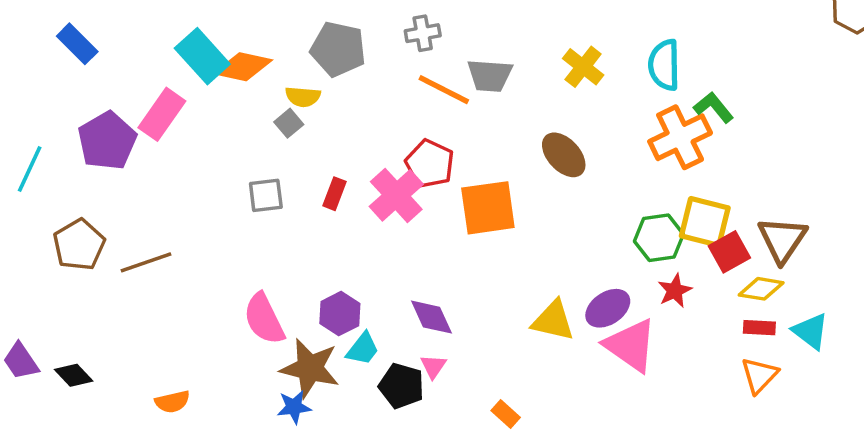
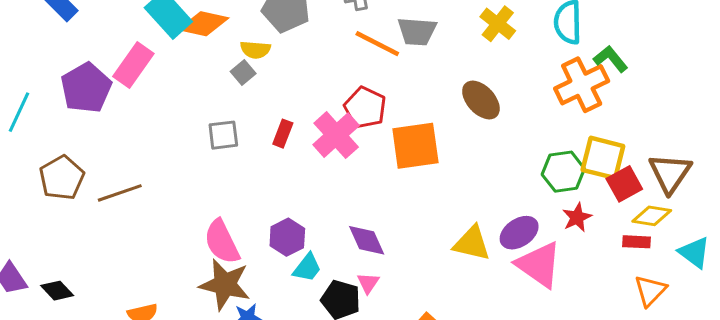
red rectangle: (759, 328) -> (636, 242), moved
brown star: (310, 368) -> (225, 284), moved

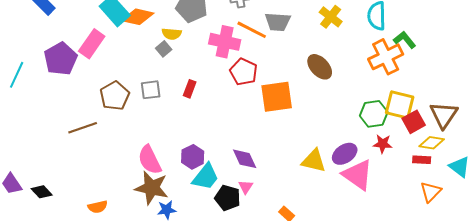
pink cross: (336, 135) -> (225, 42), moved, turned -36
brown pentagon: (62, 178) -> (115, 96), moved
red star: (577, 217) -> (383, 144), turned 30
cyan trapezoid: (307, 268) -> (206, 177), size x1.4

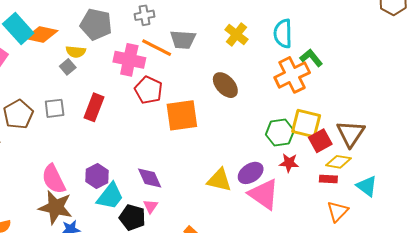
red rectangle: (190, 89) -> (94, 107), size x1.5

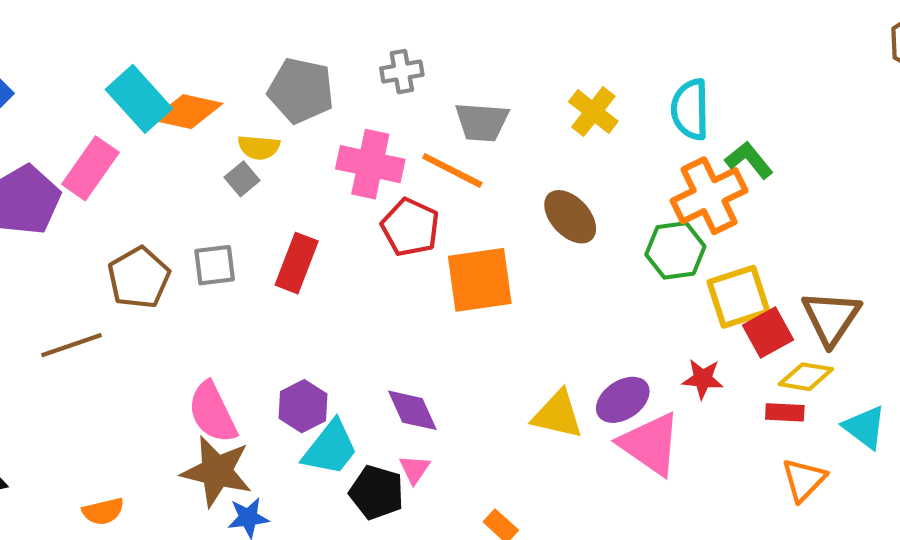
orange line: (157, 48) -> (452, 170), moved
yellow square: (306, 123) -> (739, 297), turned -32
green hexagon: (280, 133) -> (675, 250), moved

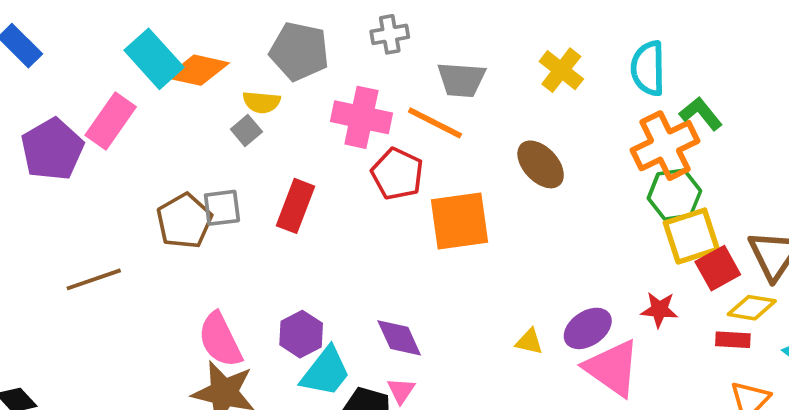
green hexagon: (675, 250) -> (674, 195), moved
brown pentagon: (139, 278) -> (184, 221), moved
yellow triangle: (558, 415) -> (529, 342), size x0.6

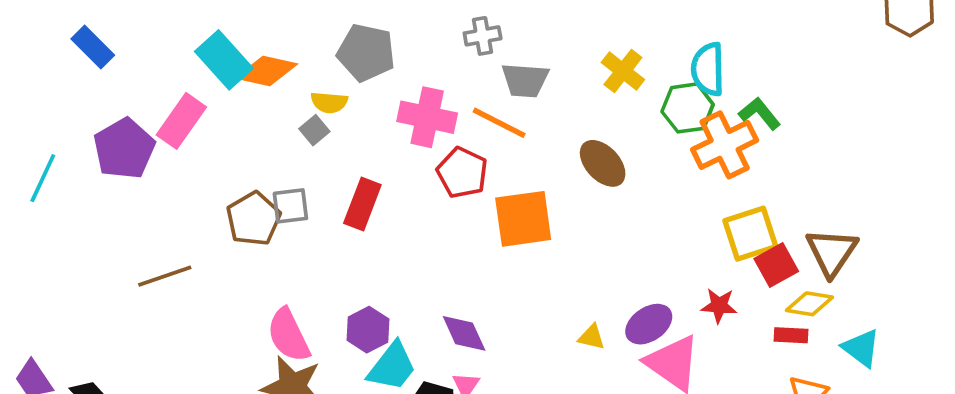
gray cross: (390, 34) -> (483, 36), moved
green hexagon: (674, 195) -> (688, 108), moved

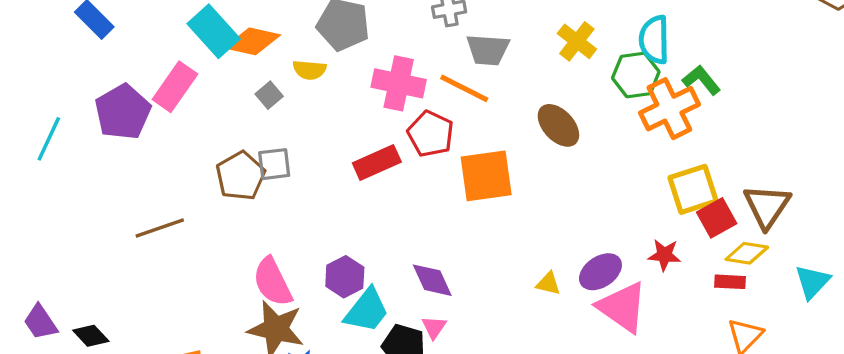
gray square: (314, 130) -> (269, 95), moved
red rectangle: (362, 204) -> (377, 162), moved, turned 45
cyan triangle: (861, 348) -> (812, 282), moved, turned 36

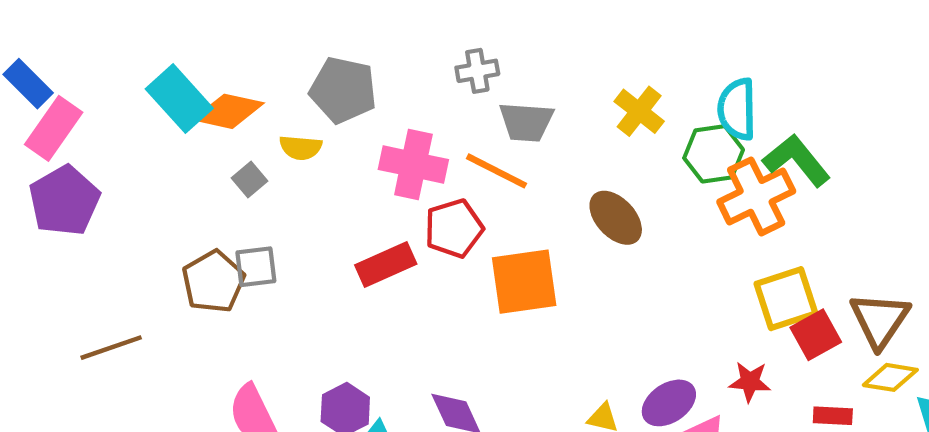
green L-shape: (701, 80) -> (797, 160), size x1.4
pink rectangle: (175, 87) -> (54, 128), moved
red pentagon: (431, 134) -> (454, 228), turned 30
yellow diamond: (747, 253) -> (890, 377), moved

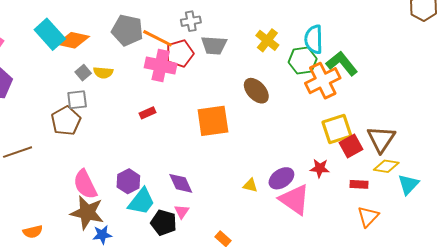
yellow semicircle: (301, 147) -> (103, 73), moved
orange line: (496, 171) -> (158, 38), moved
red pentagon: (454, 228) -> (180, 53), moved
red rectangle: (386, 265) -> (148, 113), size x0.6
gray square: (256, 267) -> (77, 100), moved

